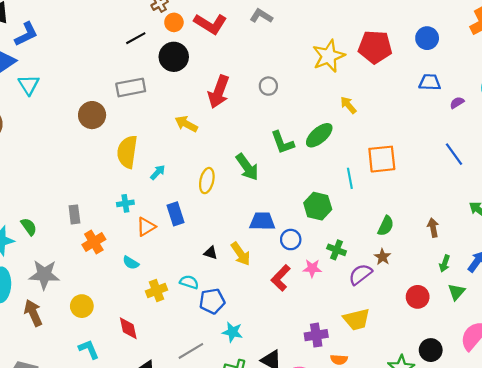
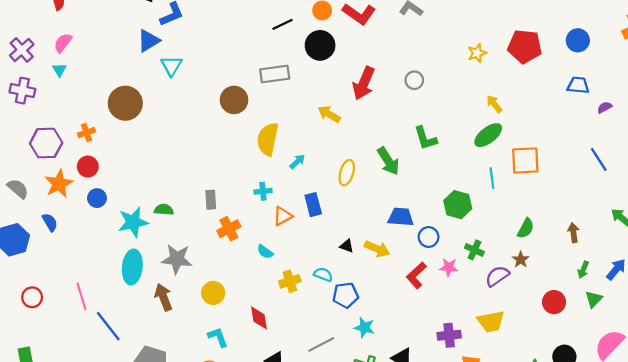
yellow star: (329, 56) -> (477, 53), size x0.6
green ellipse: (319, 135) -> (488, 135), moved
green semicircle: (29, 227) -> (164, 210), turned -54
yellow arrow: (241, 254) -> (377, 249), turned -35

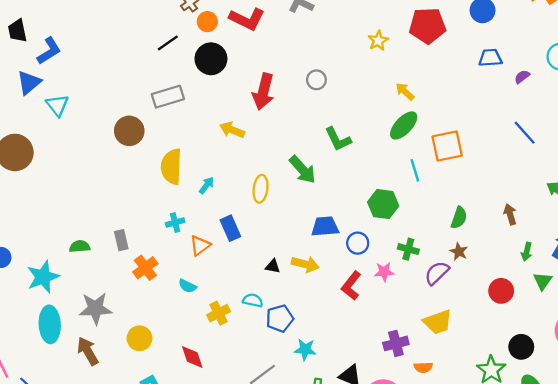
green semicircle: (164, 210) -> (80, 246), moved

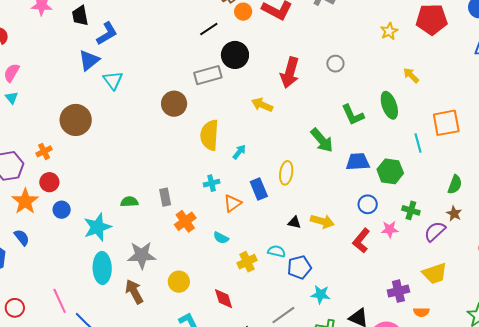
black circle: (211, 59) -> (235, 55), moved
green ellipse: (404, 125) -> (389, 105), moved, turned -64
yellow ellipse: (261, 189) -> (286, 173), moved
blue trapezoid: (325, 227) -> (358, 162), moved

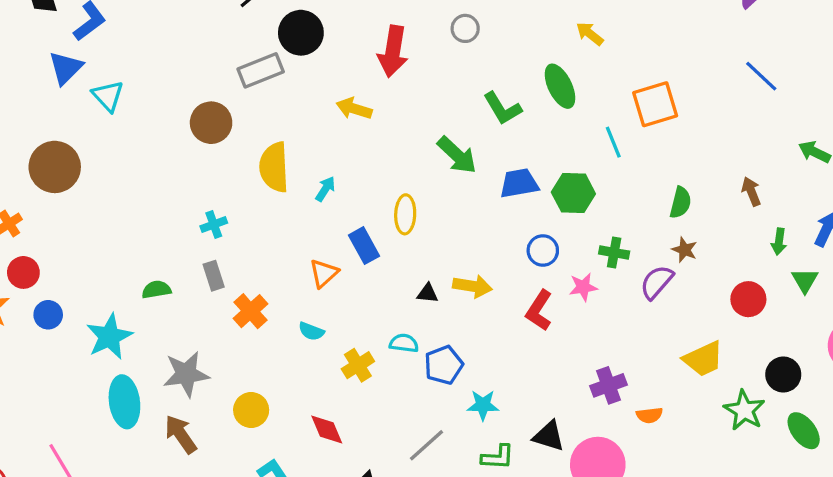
cyan cross: (212, 183) -> (214, 224), moved
yellow trapezoid: (435, 273) -> (703, 359), moved

